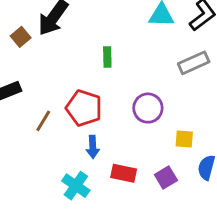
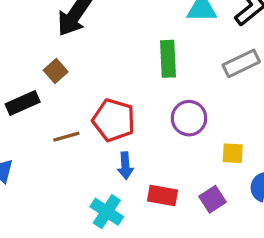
brown square: (21, 37) -> (56, 71), moved
green rectangle: (107, 57) -> (168, 59), moved, size x1.5
brown line: (43, 121) -> (66, 137), turned 45

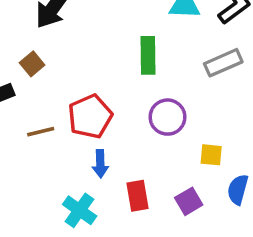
red pentagon: (114, 120) -> (90, 116), turned 30
red rectangle: (163, 196) -> (137, 196), turned 68

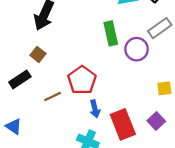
purple circle: (168, 117) -> (137, 49), moved
red rectangle: (137, 196) -> (123, 124), size x1.5

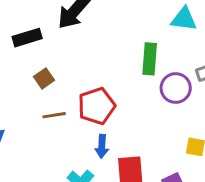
brown square: (38, 54) -> (44, 78), moved
black rectangle: (20, 79) -> (27, 38), moved

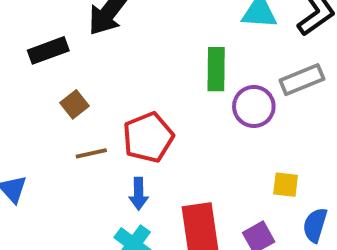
blue arrow: (102, 146) -> (139, 194), moved

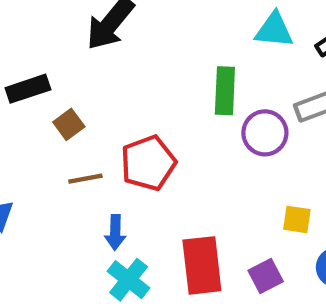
black rectangle: (48, 50) -> (28, 89), moved
blue arrow: (139, 194) -> (115, 232), moved

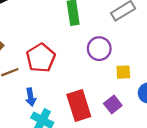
purple circle: (265, 133) -> (99, 49), moved

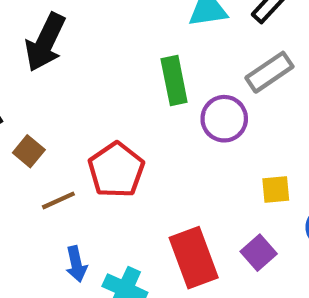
purple circle: (99, 49) -> (224, 119), moved
blue arrow: (31, 97) -> (76, 264), moved

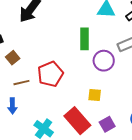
yellow square: (276, 190) -> (95, 95), moved
red rectangle: (194, 258) -> (77, 121), turned -32
blue arrow: (76, 264) -> (12, 106), moved

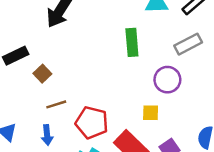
purple circle: (104, 61) -> (167, 80), moved
red pentagon: (50, 74) -> (92, 123), moved, turned -30

